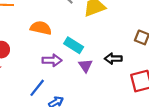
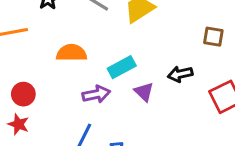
cyan rectangle: (74, 45) -> (122, 67), turned -48

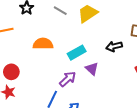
black arrow: (180, 74) -> (114, 46), moved
purple arrow: (96, 94) -> (68, 79), moved, turned -30

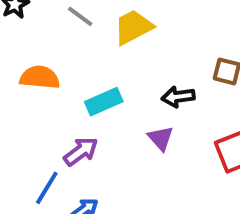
purple triangle: (92, 69) -> (161, 138), moved

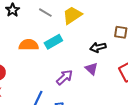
cyan rectangle: (104, 102) -> (53, 42), moved
purple arrow: (81, 151) -> (64, 77), moved

